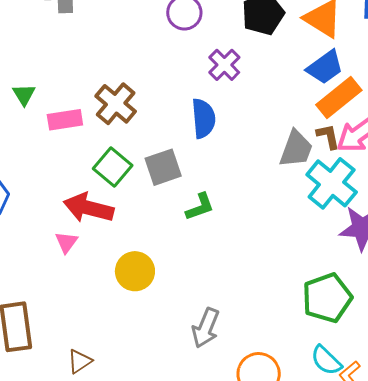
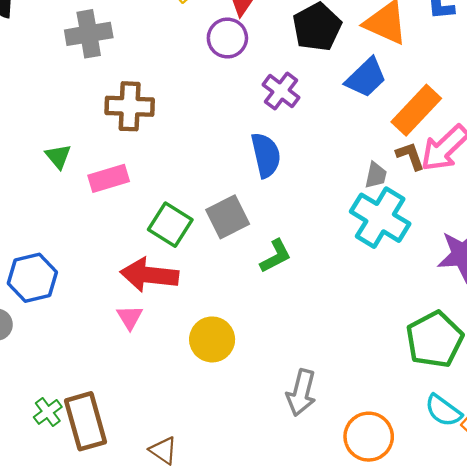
blue trapezoid: (325, 67) -> (366, 78), moved
brown cross: (116, 104) -> (130, 106), moved, turned -30
gray trapezoid: (296, 149) -> (376, 175), size x0.6
cyan cross: (332, 183) -> (380, 218), moved
brown triangle: (80, 361) -> (163, 450), turned -44

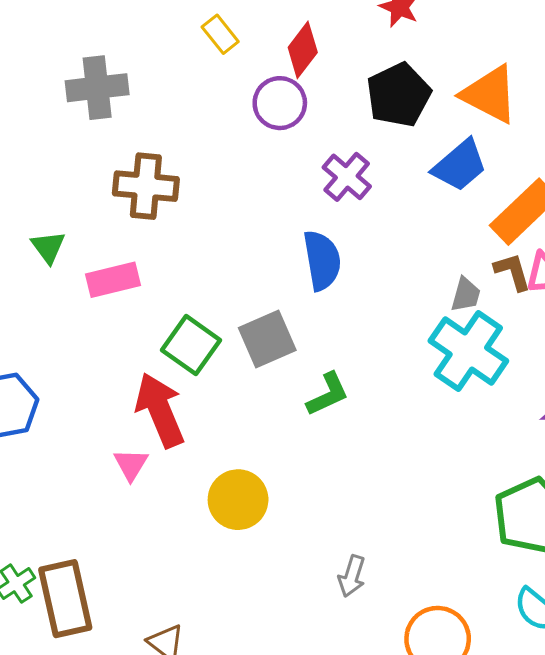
red arrow: (149, 275) -> (160, 410), turned 58
gray arrow: (301, 393) -> (352, 576), size x0.7

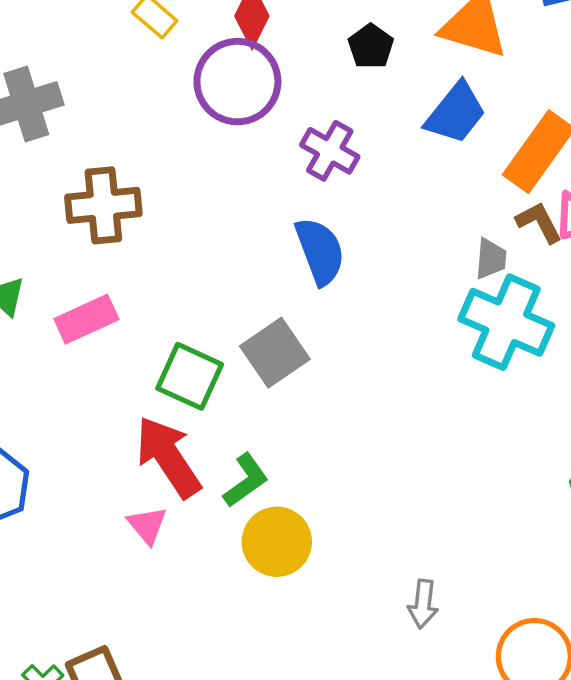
black pentagon: (399, 95) -> (371, 46), size x0.6
purple circle: (280, 103) -> (237, 82), size x1.4
green L-shape: (328, 394) -> (246, 480), moved

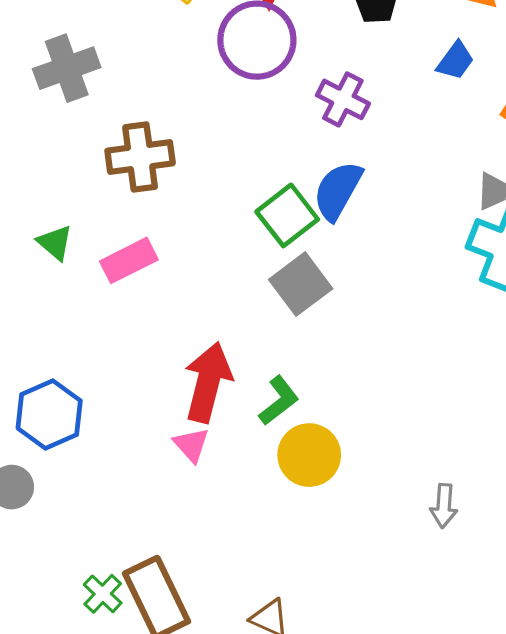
blue trapezoid: (456, 113) -> (455, 61), size x0.7
blue semicircle: (320, 251) -> (338, 191), turned -128
green square: (190, 376) -> (287, 215), moved, turned 30
red arrow: (168, 457) -> (208, 382), turned 50

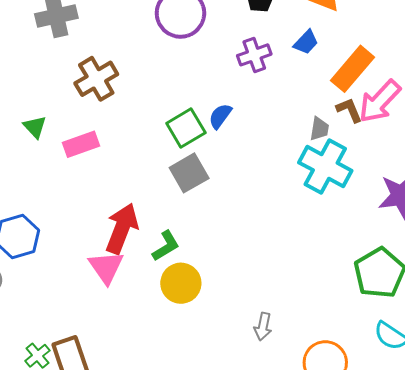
purple cross: (343, 99) -> (254, 55), moved, turned 36
brown cross: (140, 157) -> (96, 79), turned -30
blue semicircle: (338, 191) -> (220, 116), size x0.7
pink triangle: (191, 445) -> (106, 267), size x1.5

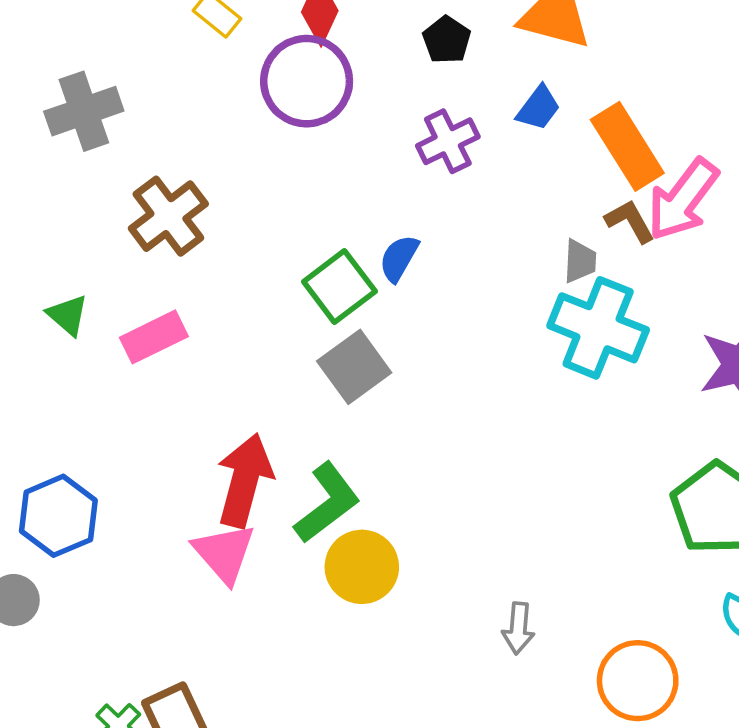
orange rectangle: (352, 69) -> (627, 146), turned -66
green L-shape: (166, 246) -> (327, 503), size x1.4

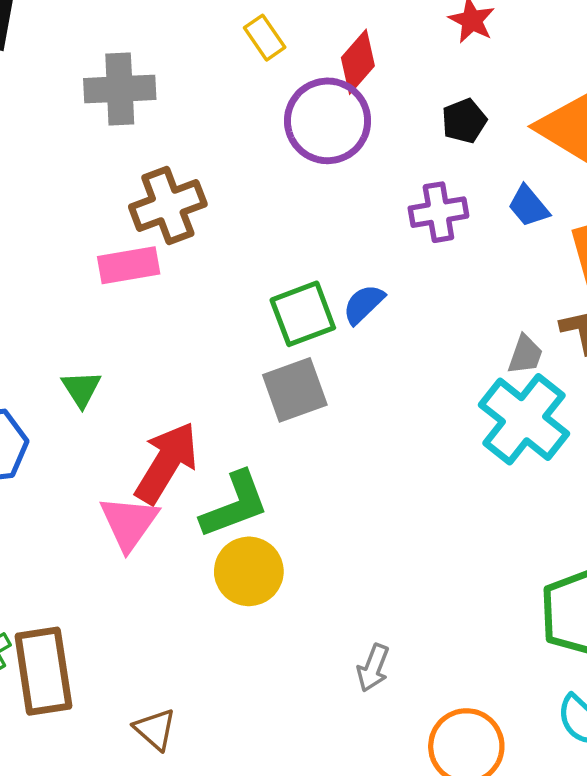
blue trapezoid: (538, 108) -> (529, 206), turned 87
green triangle: (68, 315) -> (81, 389), moved
pink rectangle: (154, 337) -> (129, 265), moved

